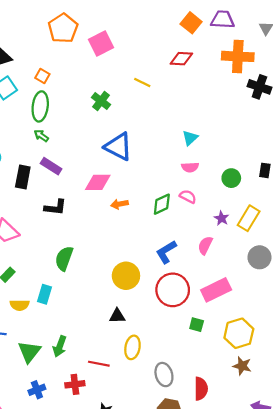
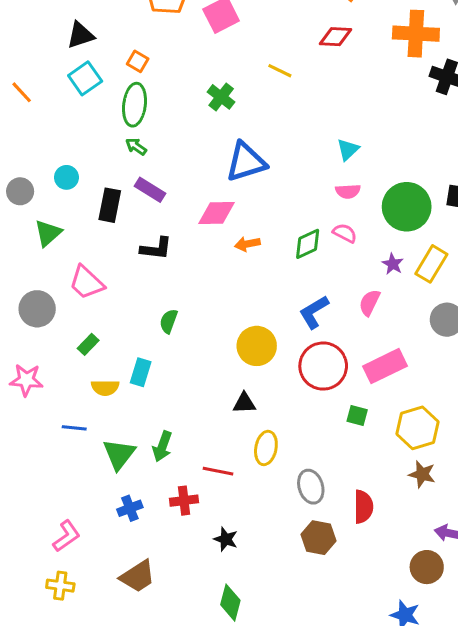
blue triangle: (118, 147) -> (246, 162), turned -44
green circle: (231, 178) -> (407, 207), size x1.8
green semicircle: (64, 258) -> (169, 321), size x0.7

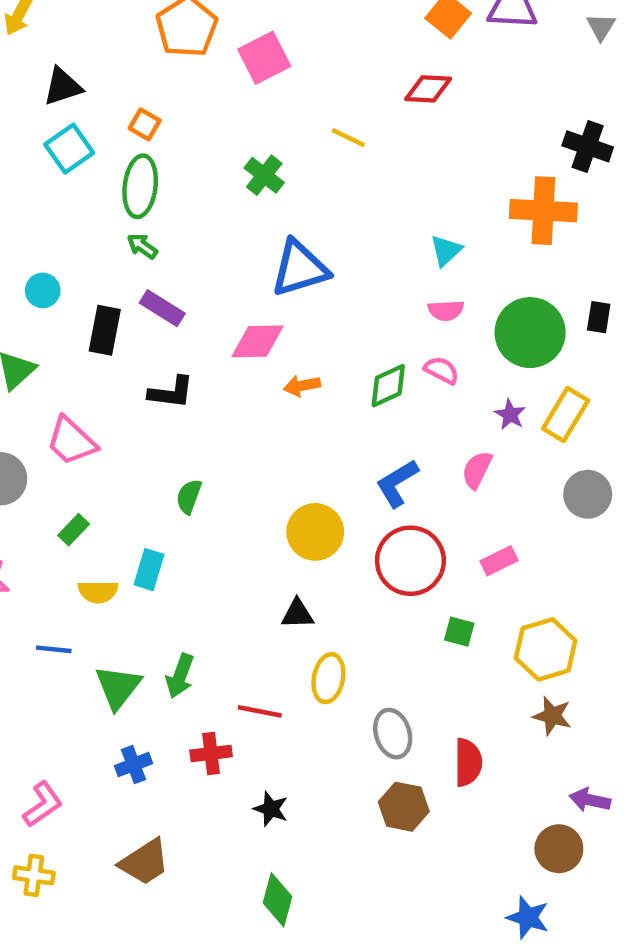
orange cross: (416, 34) -> (543, 211), moved
pink rectangle: (385, 366) -> (499, 561), size x0.6

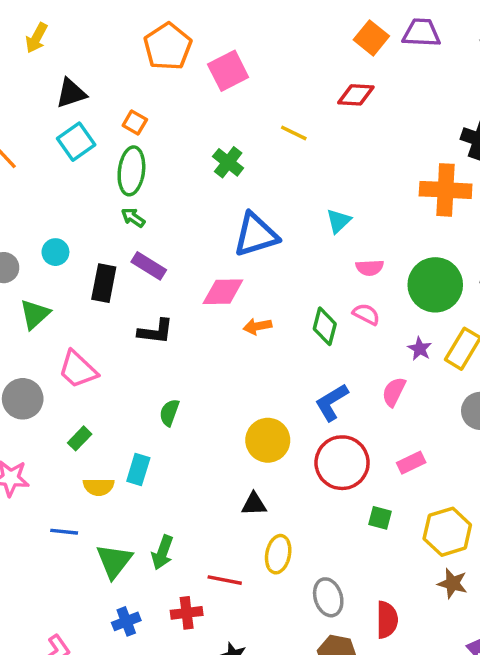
cyan triangle: (446, 251) -> (339, 221), moved
green diamond: (388, 386) -> (325, 326), turned -51

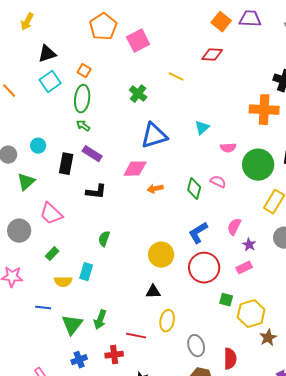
pink semicircle: (370, 268) -> (228, 148), moved
purple star: (420, 349) -> (249, 245), moved
yellow hexagon: (447, 532) -> (251, 314), moved
brown star: (453, 583) -> (268, 338), turned 30

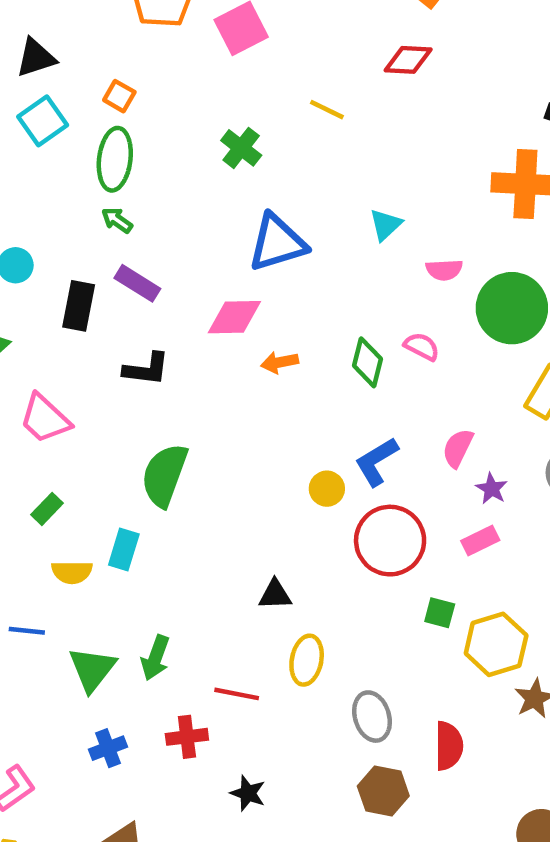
green semicircle: (104, 239) -> (164, 475), size x1.8
yellow circle: (161, 255) -> (327, 489), moved, size x0.6

